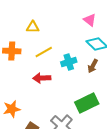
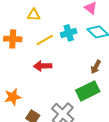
cyan cross: (69, 62) -> (69, 33), moved
brown arrow: (93, 66) -> (96, 67), moved

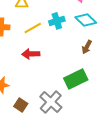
brown arrow: (96, 67) -> (87, 47), moved

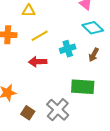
cyan cross: (57, 21) -> (68, 49), moved
green rectangle: (76, 79) -> (83, 87), turned 30

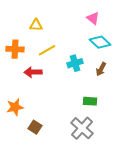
red arrow: (38, 62) -> (33, 72), moved
green rectangle: (83, 87) -> (90, 101), size x0.6
gray cross: (58, 110) -> (82, 128), moved

